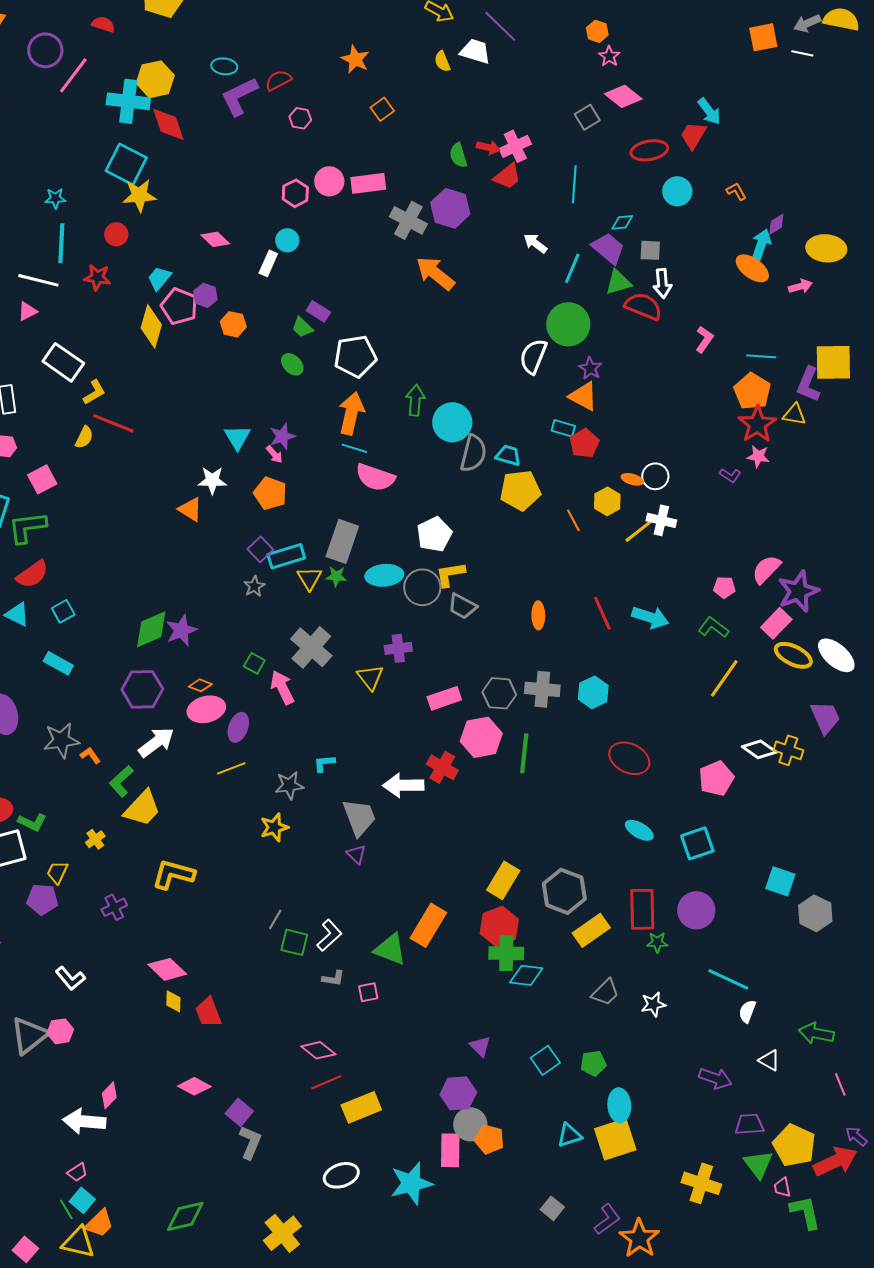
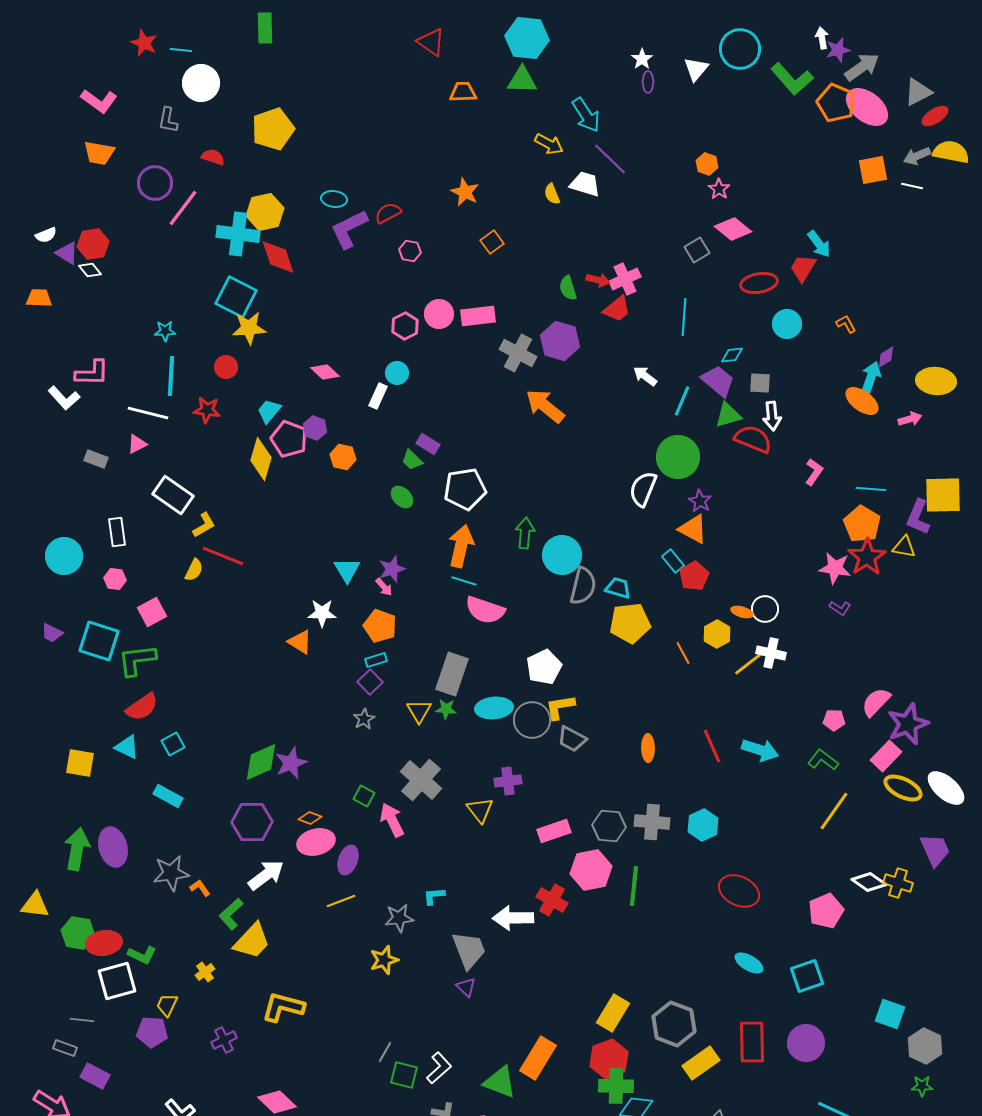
cyan rectangle: (563, 428) -> (673, 561), turned 35
pink star: (758, 456) -> (835, 568), moved, size x1.4
cyan rectangle: (286, 556) -> (376, 660), moved, size x0.6
green star: (657, 942) -> (922, 1086), moved

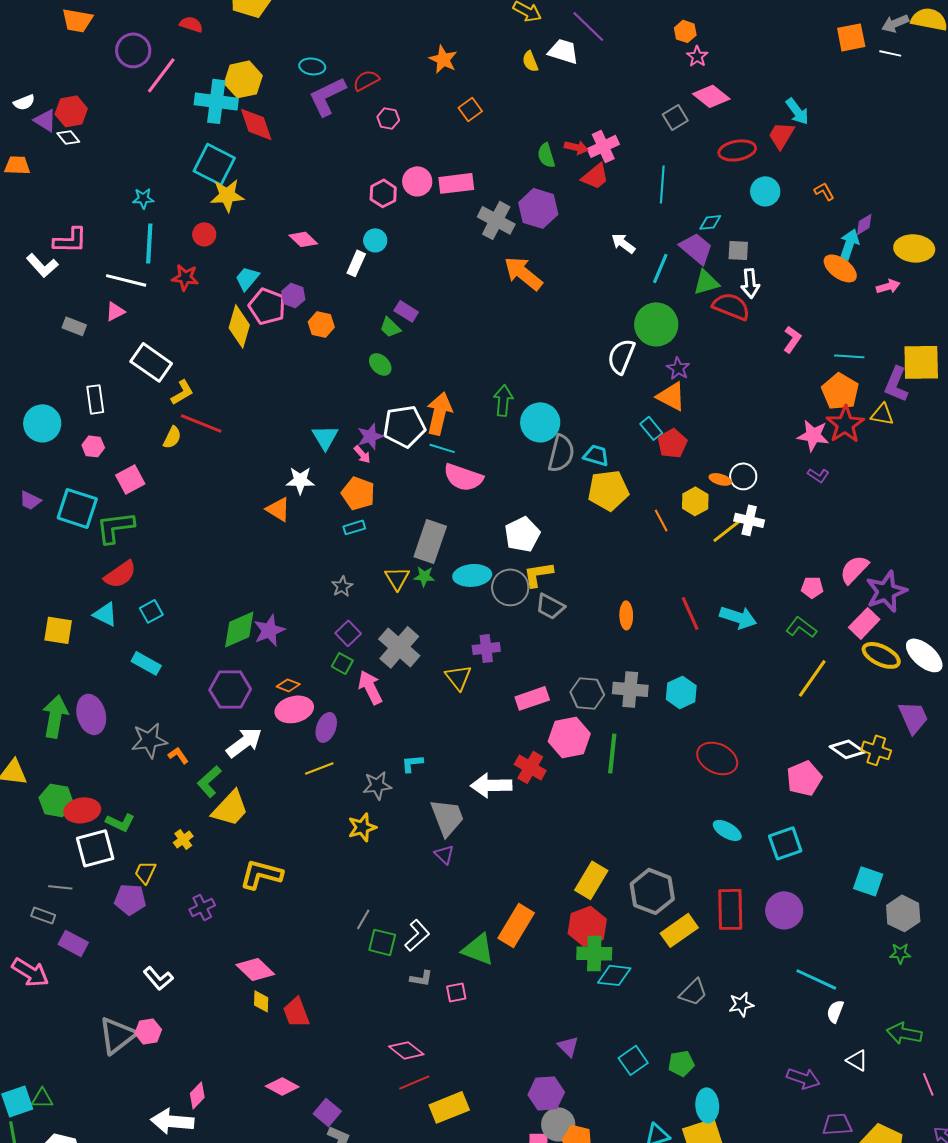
white pentagon: (465, 489) -> (404, 426), moved
purple square: (370, 682) -> (348, 633), moved

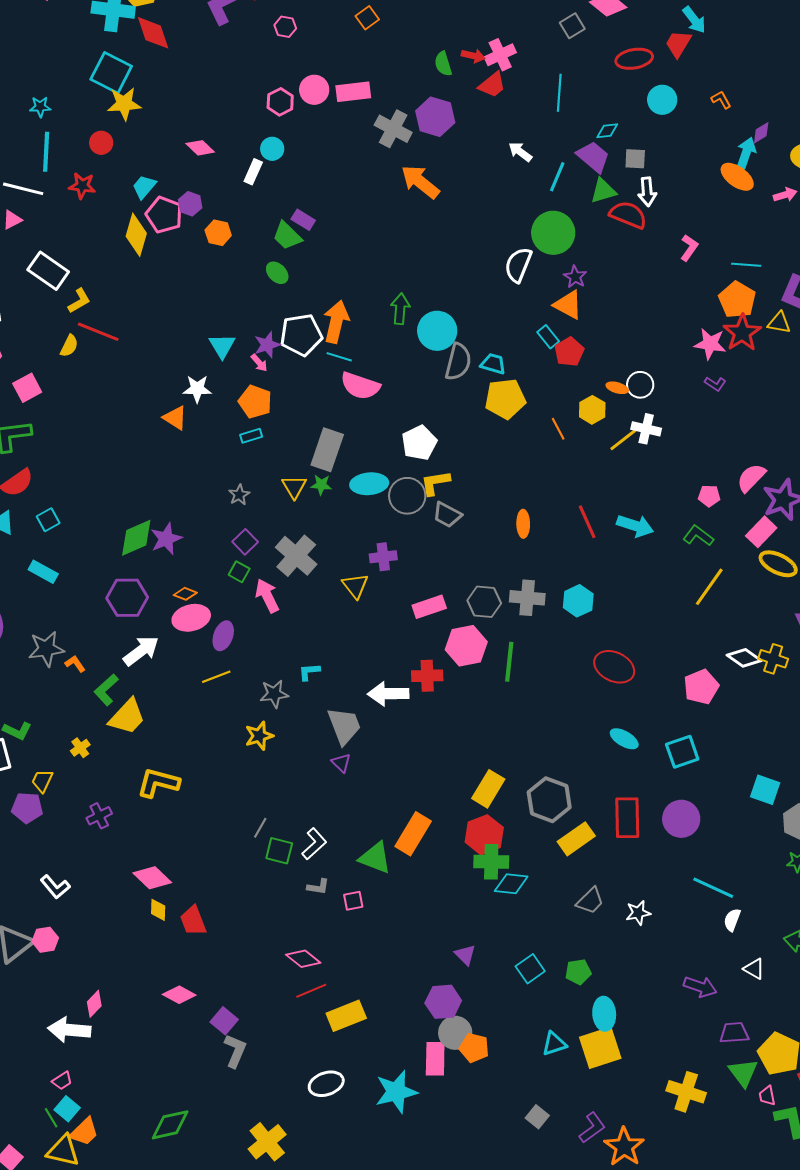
green trapezoid: (390, 327) -> (287, 236), size x1.4
red cross: (530, 767) -> (427, 676), turned -32

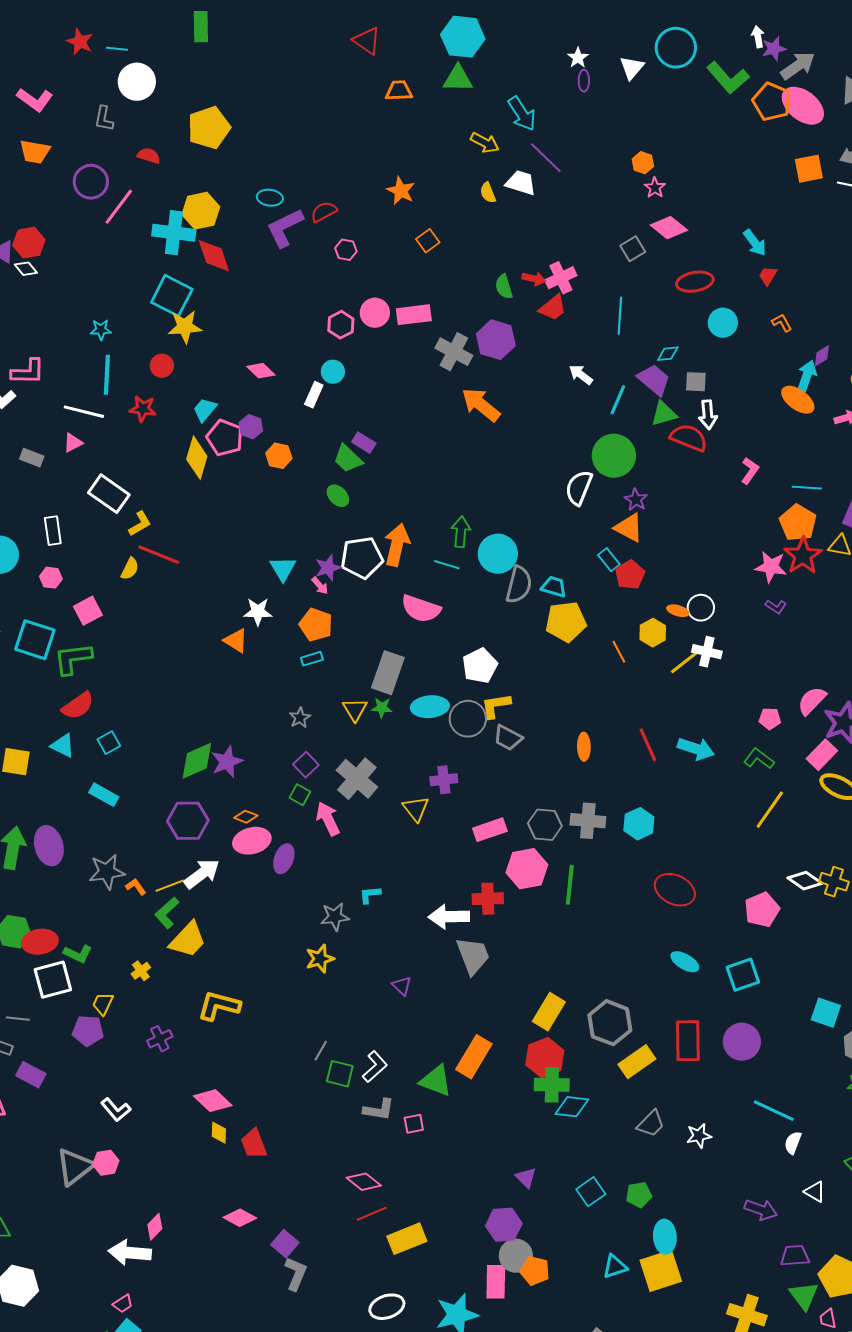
red trapezoid: (678, 44) -> (768, 276), moved, size x0.7
cyan line: (339, 357) -> (447, 565), moved
yellow line: (216, 677) -> (170, 886), moved
gray trapezoid: (344, 726) -> (473, 956), moved
gray L-shape: (318, 887) -> (379, 1110), size x1.4

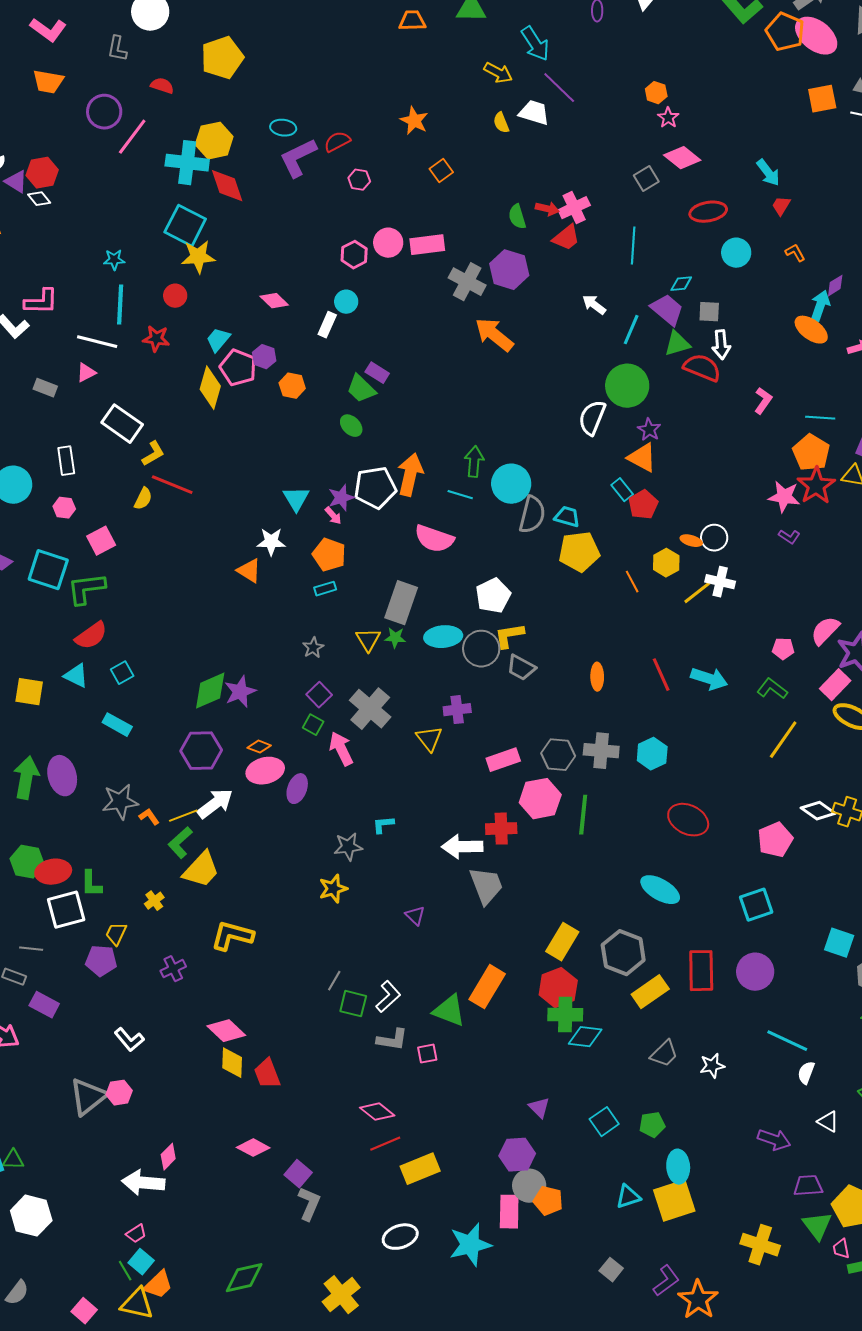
green L-shape: (78, 954) -> (91, 884), turned 64
cyan ellipse: (685, 962) -> (660, 890), moved, size x1.4
yellow diamond: (219, 1133) -> (232, 1063), size x1.4

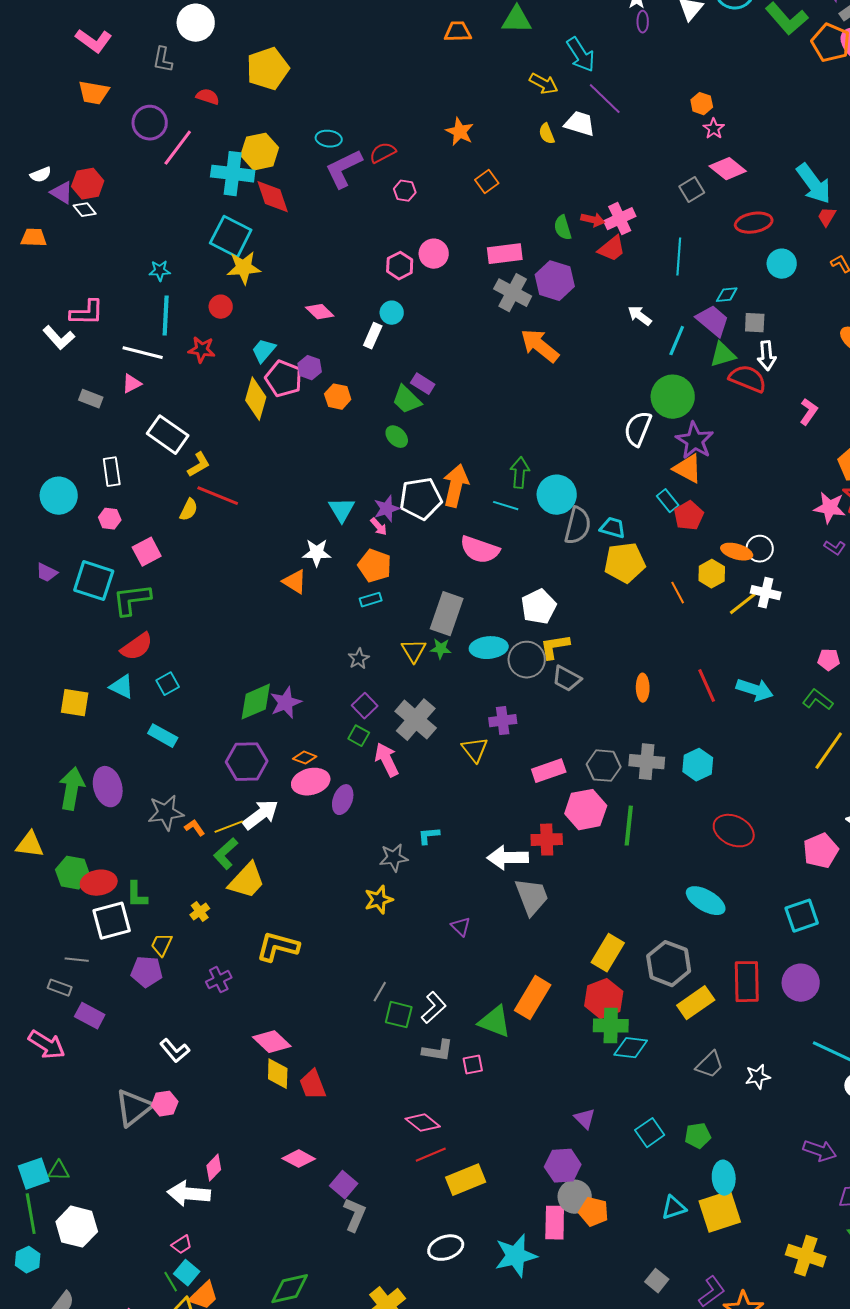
cyan arrow: (768, 173) -> (814, 184), size x1.5
pink rectangle: (427, 245) -> (505, 254), moved
purple star: (649, 430) -> (695, 441), size x1.6
orange ellipse: (691, 541) -> (737, 552), size x1.4

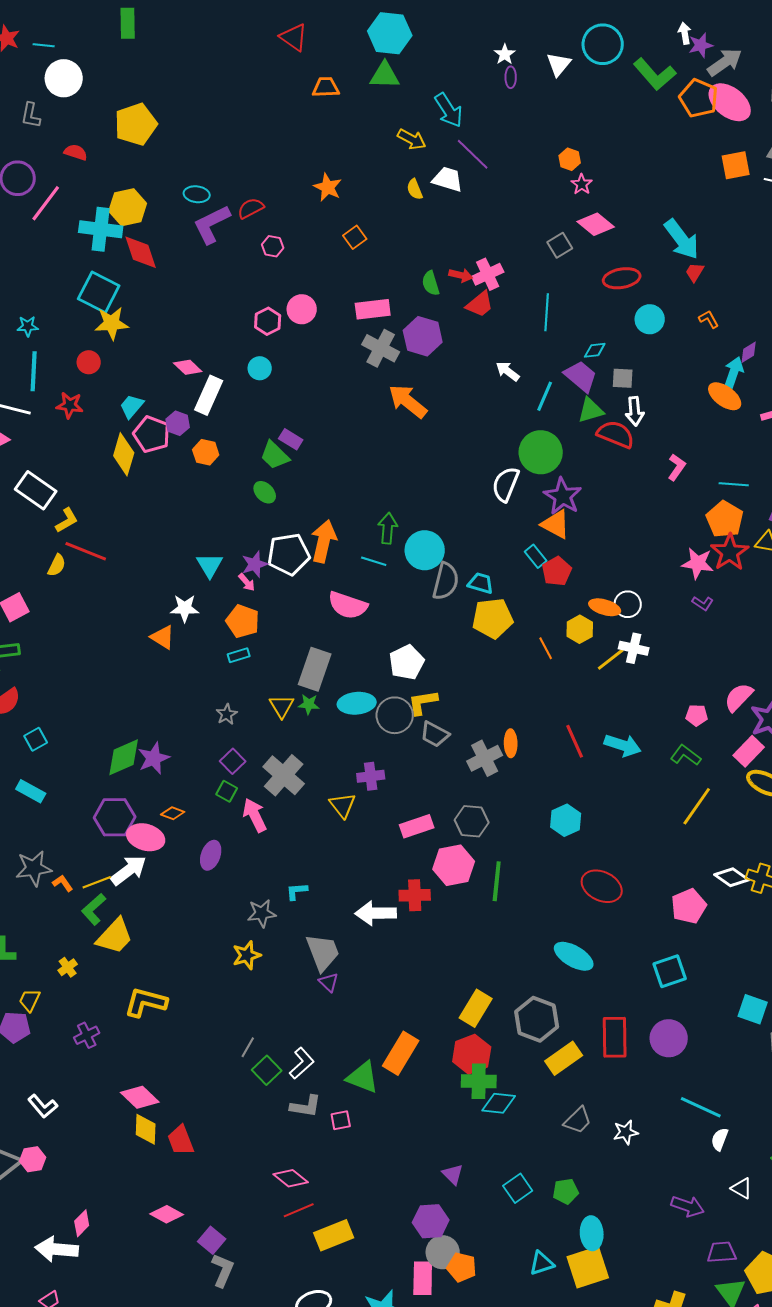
white rectangle: (373, 336) -> (209, 395), moved, size x1.5
gray cross: (647, 762) -> (485, 758), moved, turned -32
pink ellipse: (311, 782) -> (146, 837), moved, turned 30
gray trapezoid: (532, 897) -> (323, 952), moved
green square: (399, 1015) -> (267, 1070), turned 32

